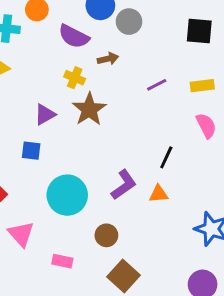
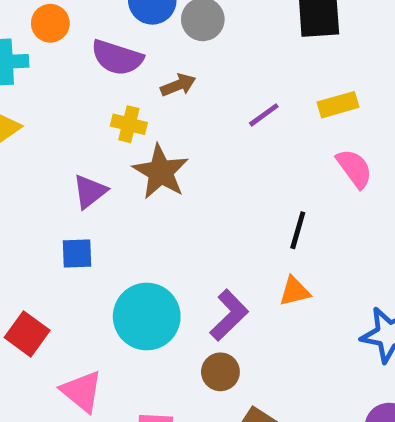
purple L-shape: (124, 185) -> (229, 315), moved

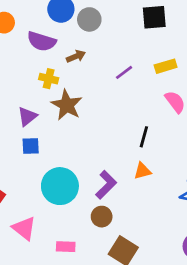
blue square: (77, 253) -> (31, 146), moved

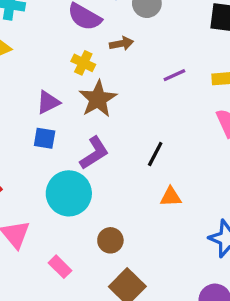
black line: (144, 137) -> (155, 154), moved
purple L-shape: (106, 185) -> (94, 153), moved
pink rectangle: (66, 247) -> (60, 267), turned 30

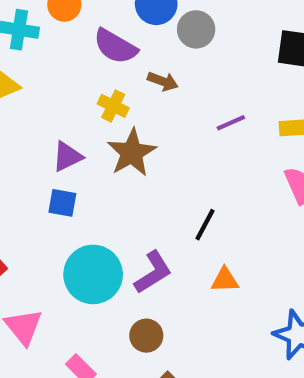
brown arrow: (121, 44) -> (163, 81), turned 30
purple L-shape: (94, 153) -> (153, 272), moved

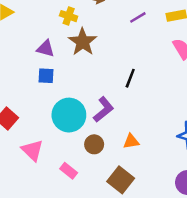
purple triangle: (67, 156) -> (46, 49), turned 48
orange triangle: (225, 280) -> (131, 141), moved
brown circle: (146, 336) -> (94, 144), moved

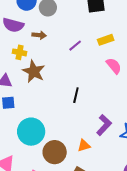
purple L-shape: (103, 110) -> (104, 125), moved
brown circle: (94, 144) -> (55, 152), size x1.5

